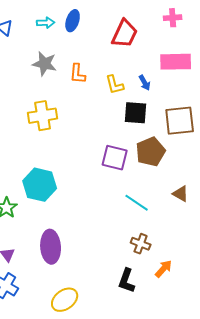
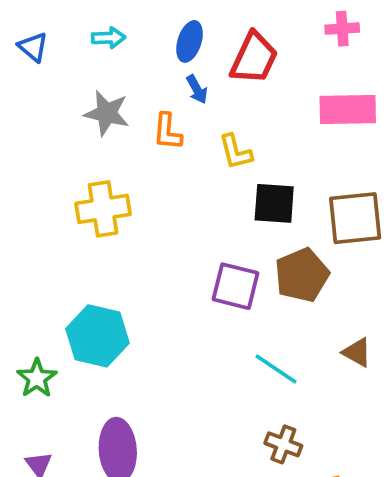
blue ellipse: (73, 21) -> (190, 41), moved
blue arrow: (145, 83) -> (197, 89), moved

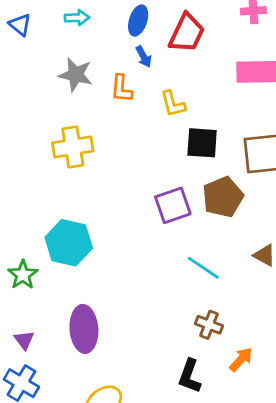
purple square: (236, 286) -> (173, 205), turned -33

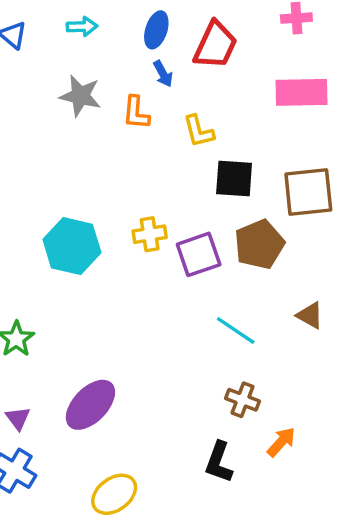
yellow cross: (73, 147) -> (150, 234), moved, size x0.7
cyan hexagon: (69, 243) -> (72, 246), moved
purple ellipse: (84, 329) -> (90, 405), turned 48

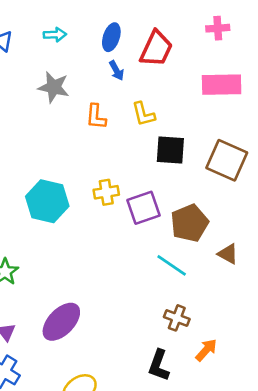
orange L-shape: (136, 113) -> (96, 117), moved
brown square: (308, 192) -> (227, 160), turned 30
brown pentagon: (259, 244) -> (190, 223), moved

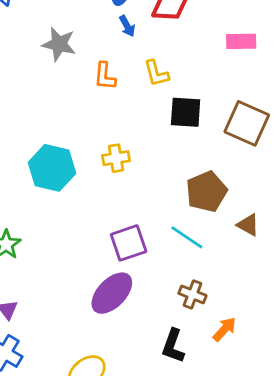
pink rectangle: (222, 85) -> (241, 41), size x0.7
purple square: (143, 208) -> (129, 243), moved
purple ellipse: (61, 322) -> (112, 293), moved

